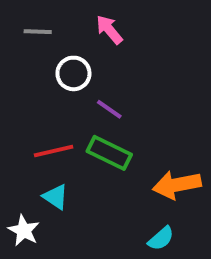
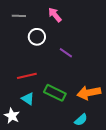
purple line: (109, 109) -> (66, 53), moved
green rectangle: (109, 153) -> (55, 93), moved

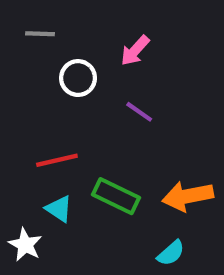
pink arrow: (55, 15) -> (135, 51), moved, turned -98

